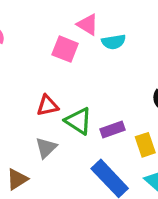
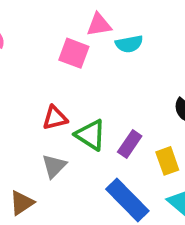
pink triangle: (88, 25) -> (99, 25), turned -40
purple rectangle: (113, 129) -> (130, 144), turned -35

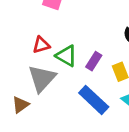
gray triangle: (54, 166) -> (42, 78), size x1.6

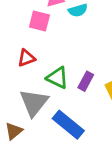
red triangle: (41, 45) -> (26, 58), moved
blue rectangle: (94, 100) -> (68, 125), moved

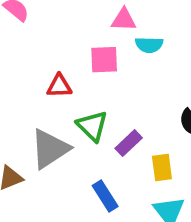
pink square: (39, 21) -> (104, 60), moved, turned -35
blue rectangle: (68, 125) -> (105, 196), moved, size x0.7

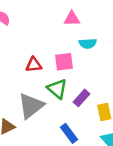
cyan semicircle: (149, 45) -> (88, 43), moved
pink square: (104, 60) -> (64, 62), moved

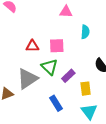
cyan semicircle: (88, 43) -> (85, 32), moved, turned -88

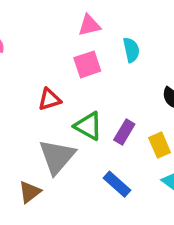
pink square: (57, 46) -> (87, 64), moved

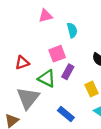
pink square: (87, 64) -> (57, 54), moved
purple rectangle: (124, 132) -> (68, 72), moved

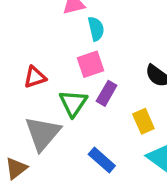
cyan semicircle: (72, 30) -> (96, 29), moved
green triangle: (47, 78) -> (73, 103), turned 36

